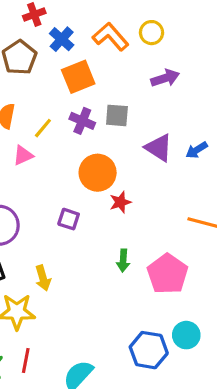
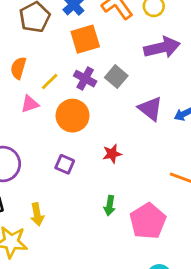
purple arrow: (165, 78) -> (162, 48), size x1.4
gray square: (117, 115) -> (116, 77), turned 30
orange circle: (98, 173) -> (73, 116), moved

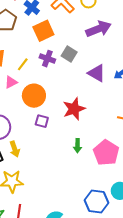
orange circle: (73, 116) -> (34, 96), moved
red star: (112, 154) -> (74, 109), size x1.6
yellow arrow: (37, 214) -> (15, 149), moved

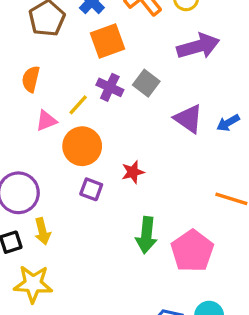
yellow line: (23, 64) -> (78, 105), moved
red star: (74, 109) -> (133, 172), moved, size x0.6
green arrow: (78, 146) -> (146, 235), size x1.5

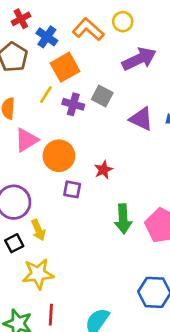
yellow line: (78, 105) -> (46, 95), moved
pink triangle: (46, 121) -> (26, 140), size x1.4

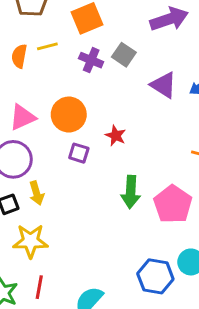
yellow line: (46, 95) -> (47, 46), moved, turned 36
pink triangle: (26, 140) -> (23, 117), moved
red star: (103, 170) -> (116, 136), turned -30

